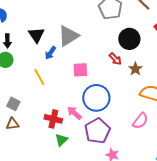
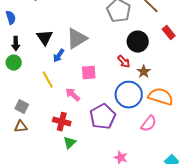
blue circle: (96, 98) -> (129, 95), moved
pink arrow: (74, 113) -> (73, 95), moved
purple pentagon: (97, 131) -> (103, 117), moved

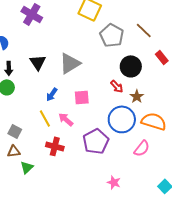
blue arrow: (59, 56) -> (52, 94), moved
yellow line: (48, 80) -> (45, 118), moved
green triangle: (70, 143) -> (27, 167), moved

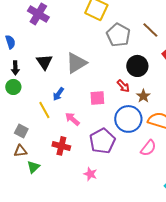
pink square: (82, 97) -> (97, 98), moved
yellow line: (45, 118) -> (44, 110), moved
pink star: (114, 182) -> (90, 174), moved

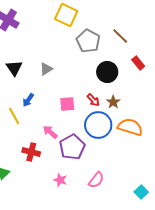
gray triangle: (76, 63) -> (46, 69), size x0.6
red arrow: (123, 86) -> (93, 100), moved
pink arrow: (72, 119) -> (50, 132), moved
pink semicircle: (148, 148) -> (96, 180), moved

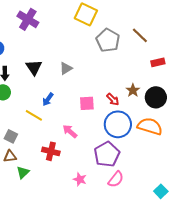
red rectangle: (138, 63) -> (158, 62), turned -64
black circle: (107, 72) -> (156, 97), moved
brown star: (113, 102) -> (133, 90), moved
yellow line: (14, 116) -> (34, 115), turned -30
purple pentagon: (72, 147) -> (107, 154), moved

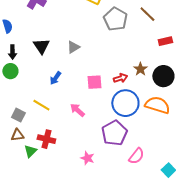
red arrow: (113, 99) -> (120, 78), turned -64
yellow line: (34, 115) -> (41, 105), moved
red cross: (51, 151) -> (46, 139), moved
pink semicircle: (116, 179) -> (136, 156), moved

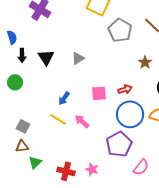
black arrow: (12, 52) -> (22, 55), moved
brown star: (140, 69) -> (145, 62), moved
blue arrow: (55, 78) -> (64, 98), moved
yellow line: (41, 105) -> (58, 119), moved
red cross: (46, 139) -> (66, 171), moved

